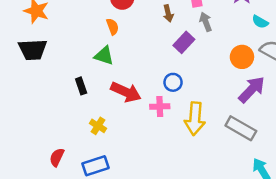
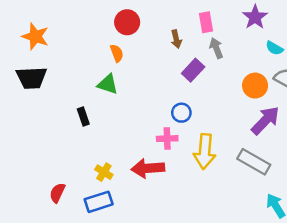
red arrow: (126, 92) -> (148, 168), moved, turned 152
yellow cross: (98, 126) -> (104, 172), moved

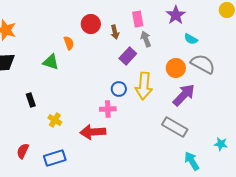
red circle: (127, 22) -> (91, 24), moved
green triangle: (108, 84) -> (51, 62), moved
black rectangle: (83, 117) -> (31, 100), moved
yellow arrow: (205, 151) -> (144, 86), moved
yellow cross: (104, 172) -> (55, 120), moved

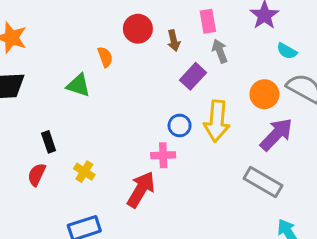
red arrow: (93, 132) -> (141, 189), turned 125
red semicircle: (23, 151) -> (37, 175), moved

